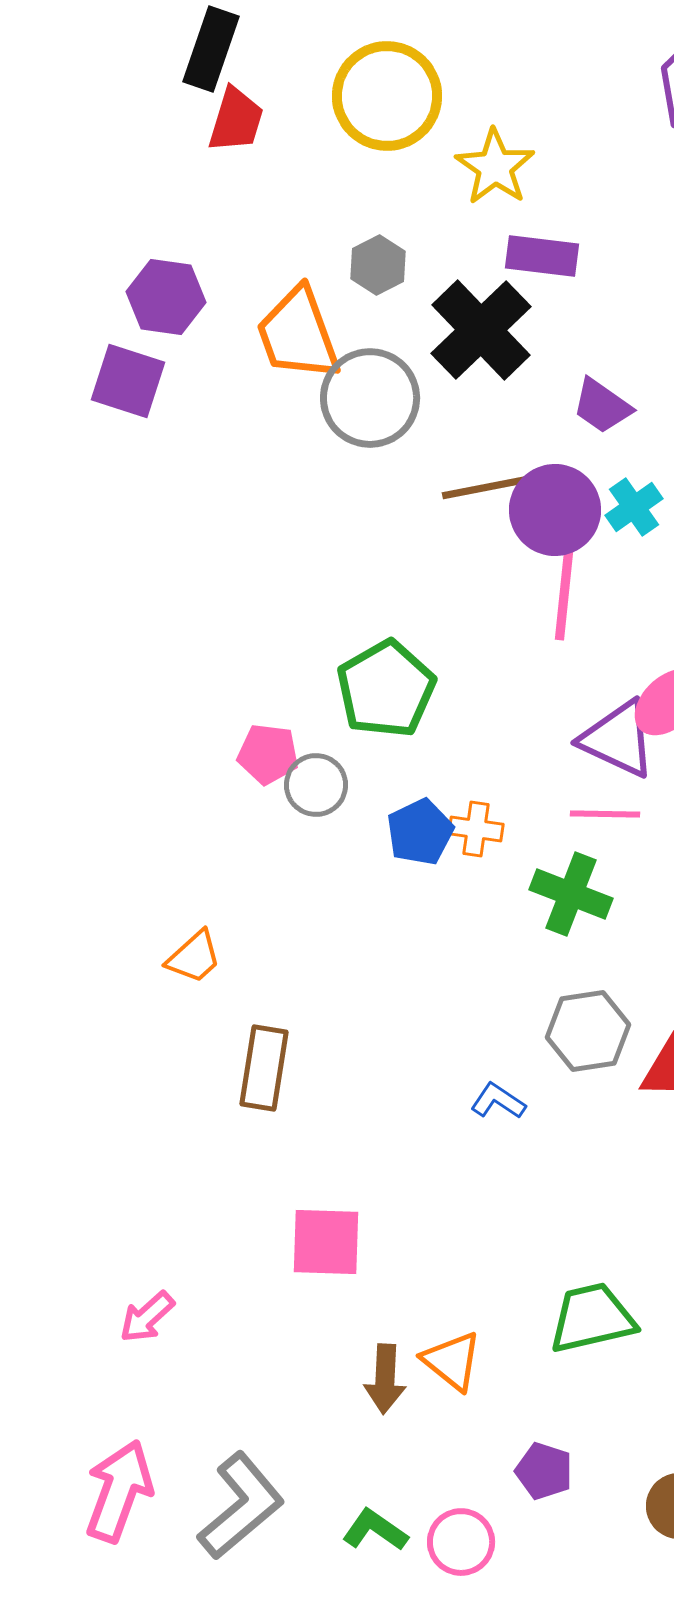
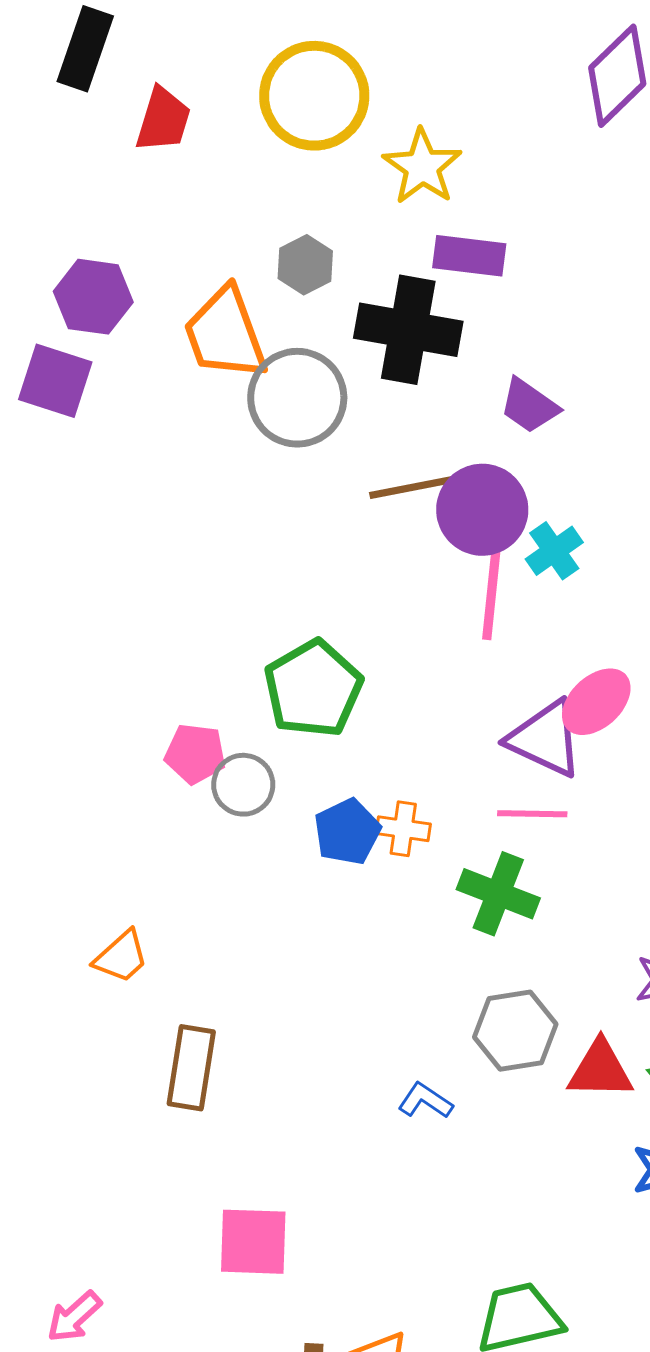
black rectangle: (211, 49) -> (85, 49), moved
black cross: (481, 330) -> (408, 330), turned -36
cyan cross: (634, 507) -> (554, 551), moved

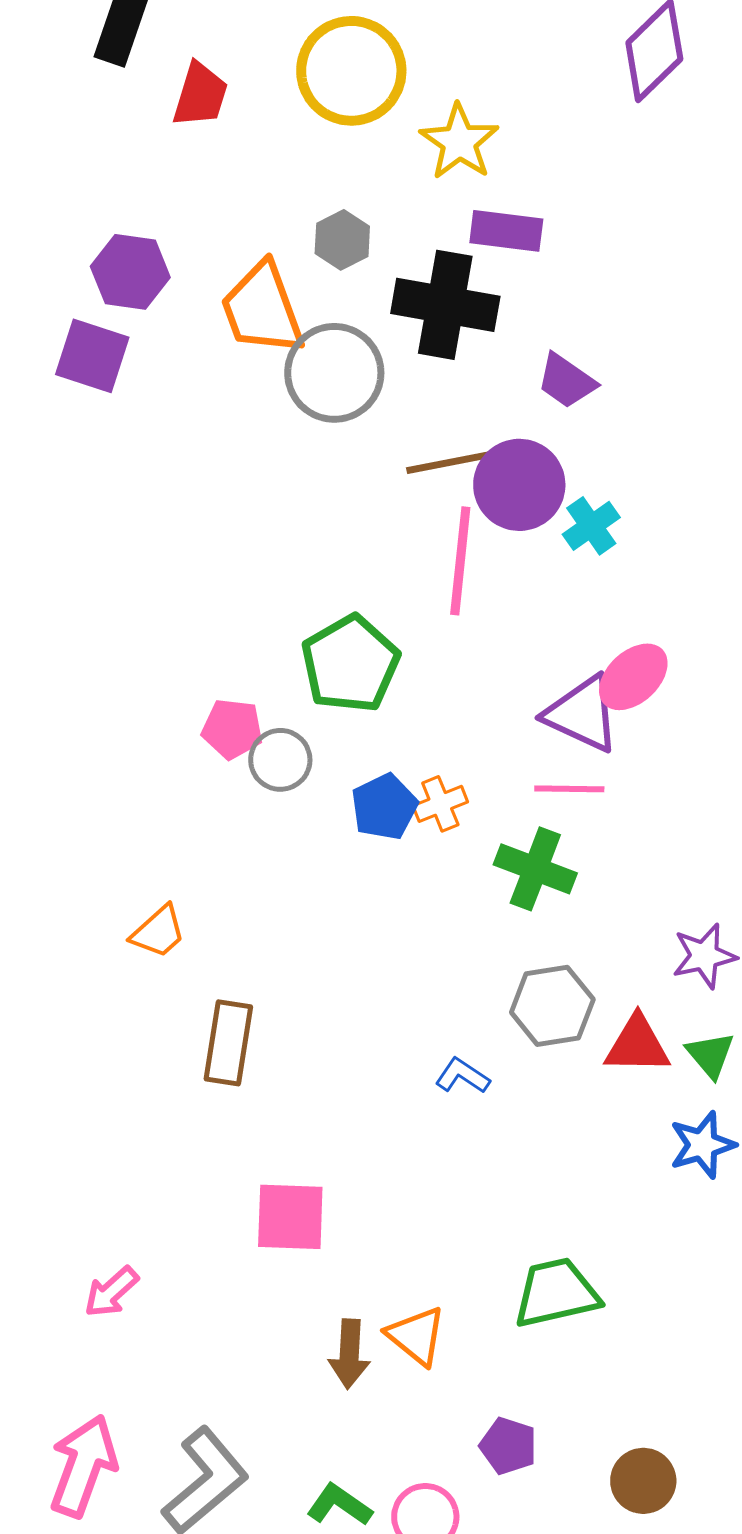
pink line: (492, 586) -> (460, 561), moved
orange cross: (403, 829) -> (440, 804), turned -30

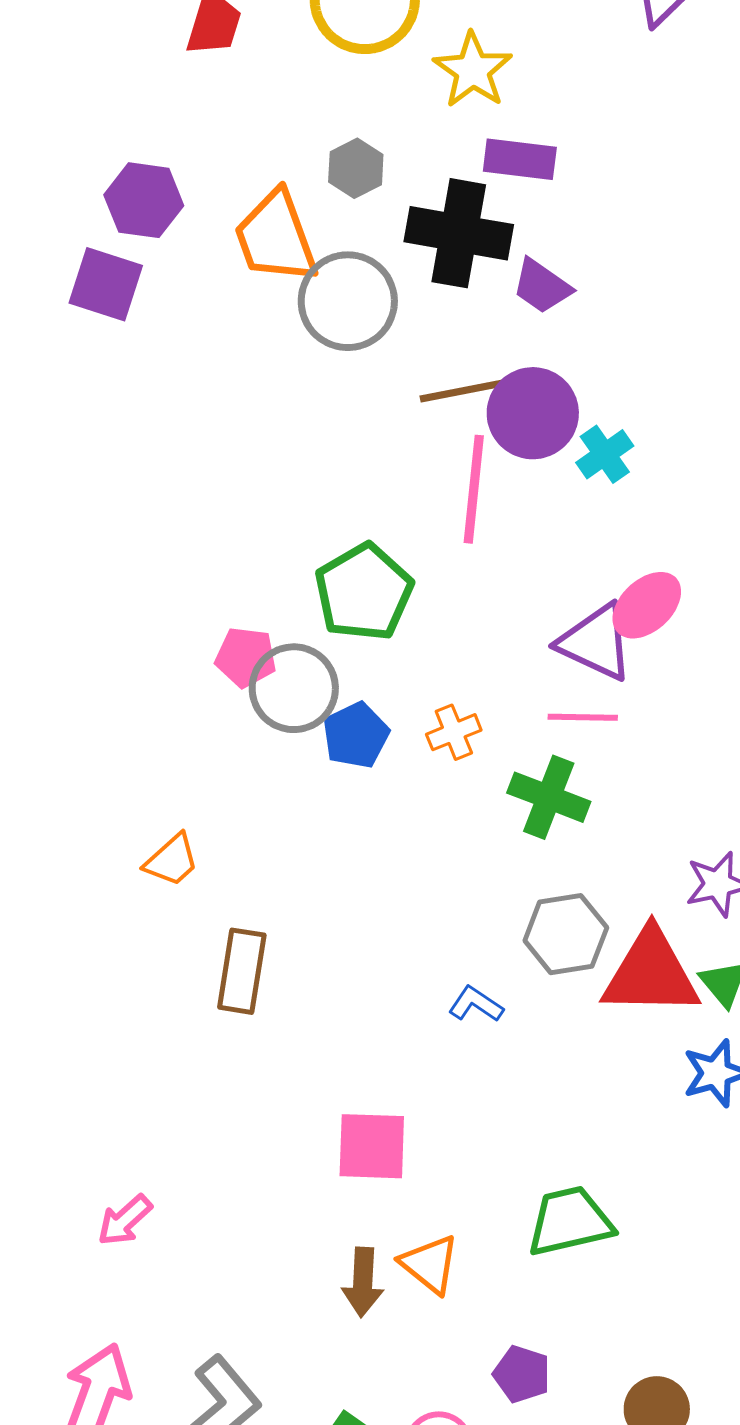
purple trapezoid: (566, 381) -> (542, 286), moved
gray circle: (280, 760) -> (294, 688), size x1.4
blue pentagon: (384, 807) -> (356, 735), moved
red triangle: (637, 1045) -> (651, 973), size x1.5
pink square: (290, 1217) -> (372, 1146), moved

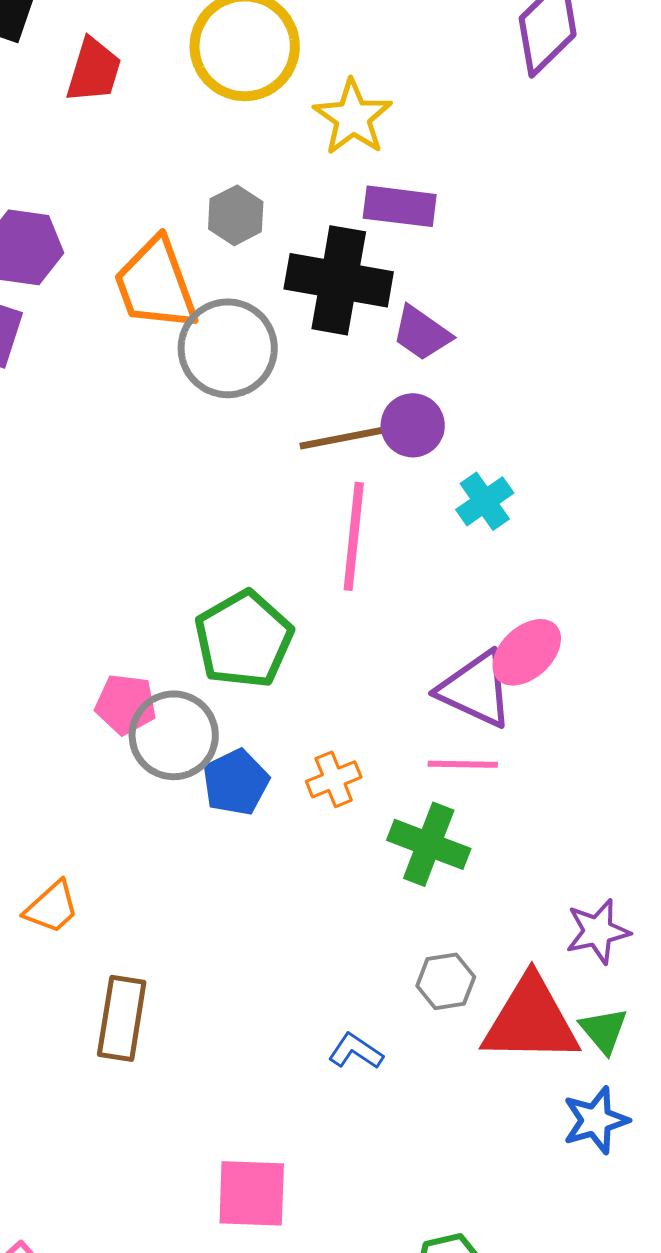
purple circle: (533, 413) -> (413, 425), moved, size x0.7
gray hexagon: (566, 934) -> (446, 981), size x0.7

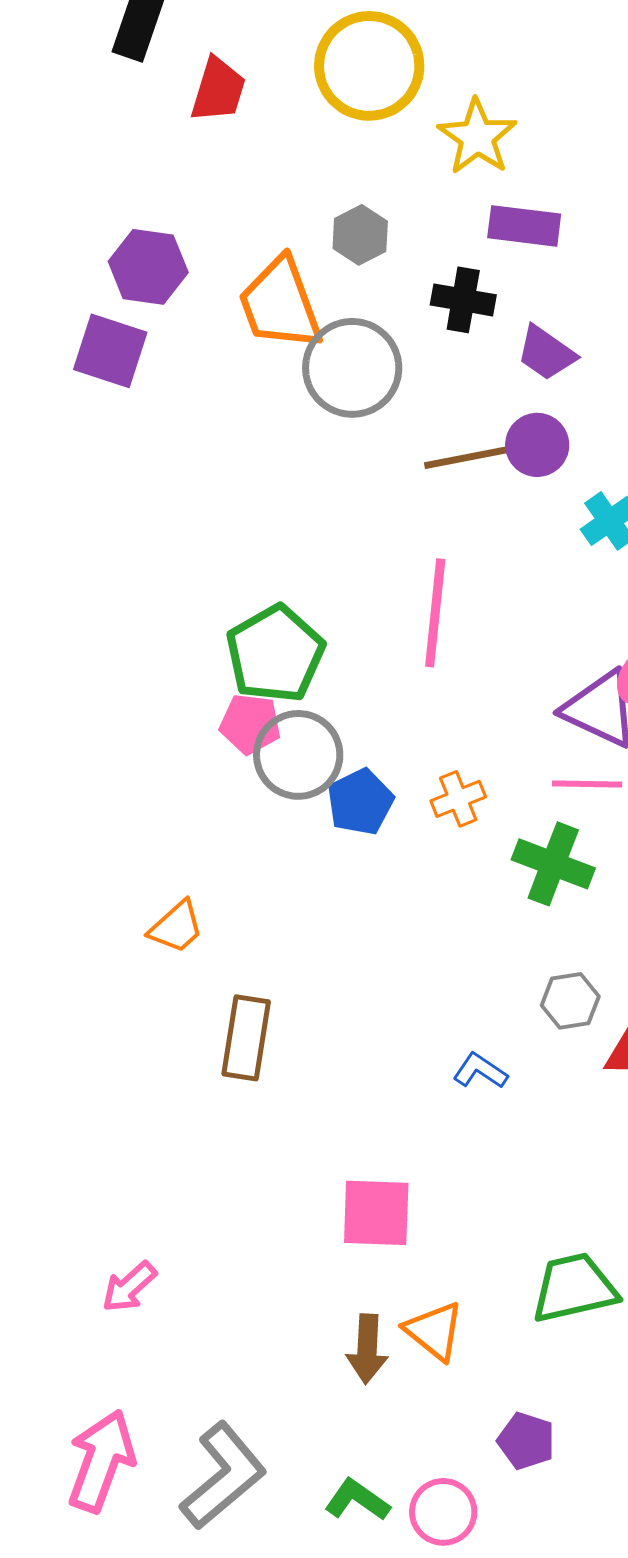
black cross: (339, 280) -> (463, 300), size x0.6
pink line: (354, 536) -> (435, 613), moved
green pentagon: (244, 639) -> (275, 654), moved

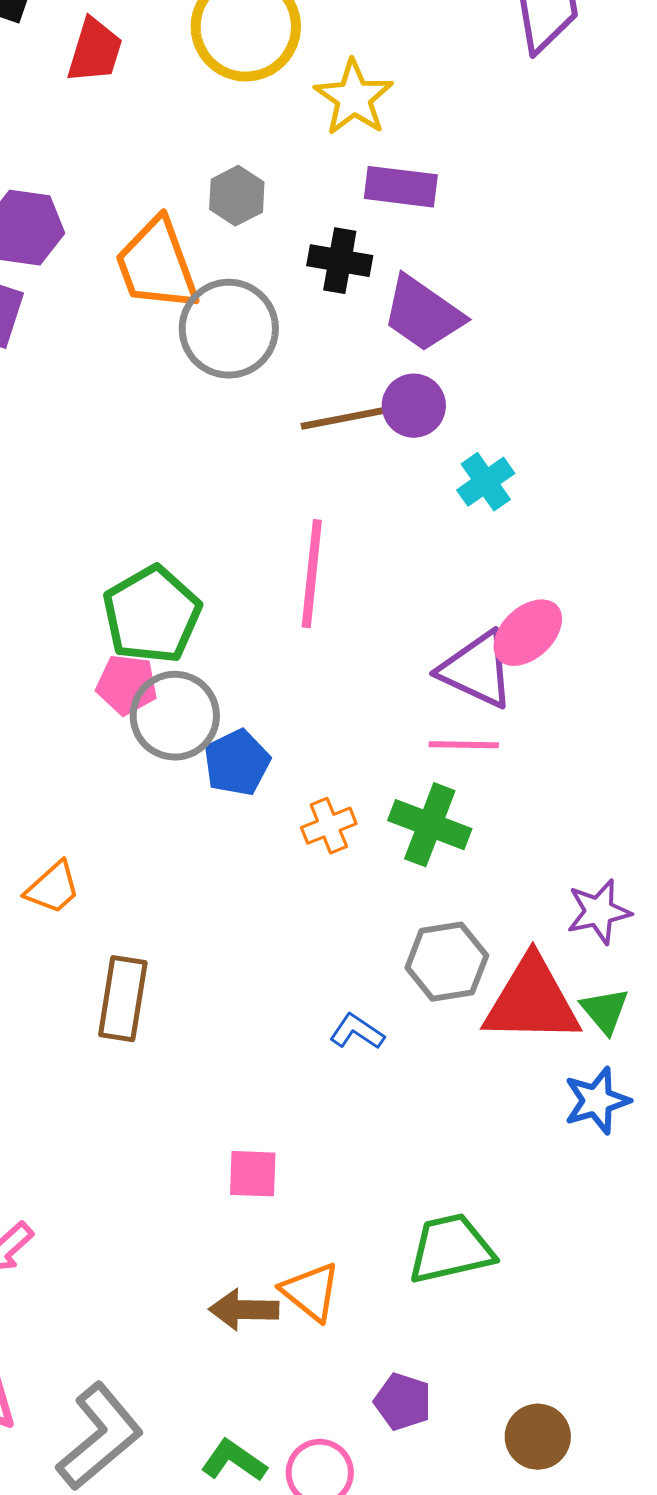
purple trapezoid: (546, 353) -> (423, 314), size x1.4
orange cross: (458, 799) -> (329, 826), moved
gray hexagon: (570, 1001) -> (447, 962), size x1.4
pink square: (376, 1213) -> (253, 1174), size x0.7
brown arrow: (367, 1349) -> (244, 1310), turned 88

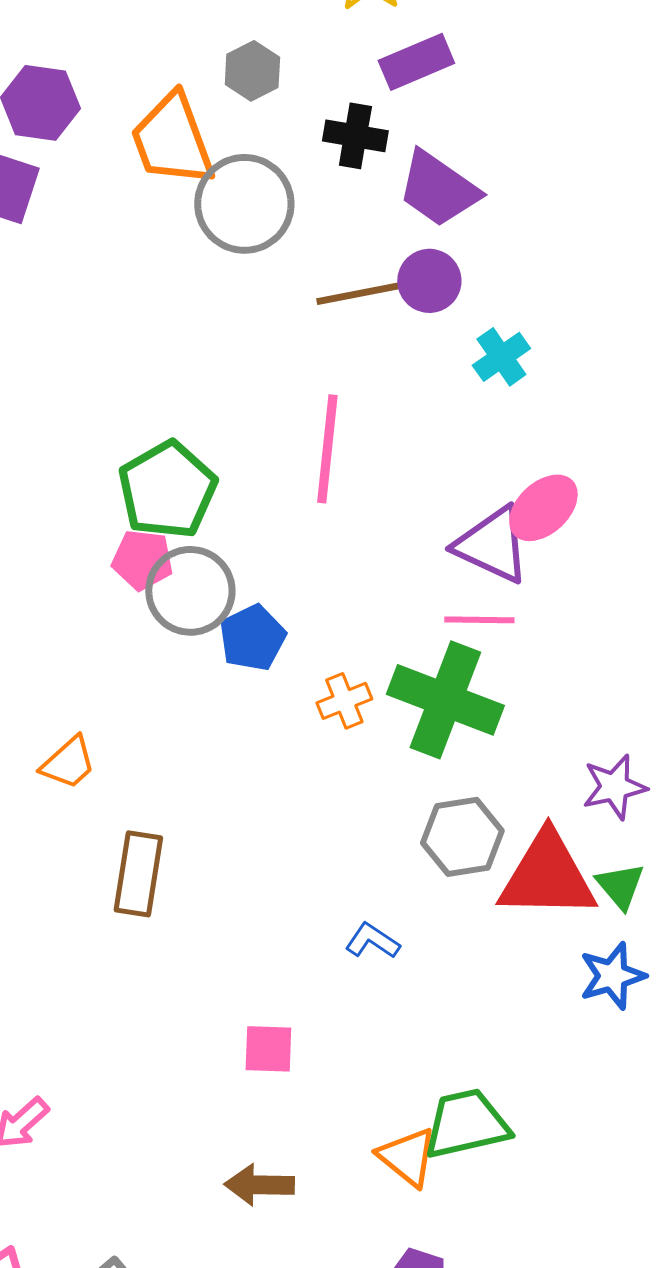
purple rectangle: (401, 187) -> (416, 62), turned -30
green cross: (430, 825) -> (445, 700), size x1.4
blue L-shape: (357, 1032) -> (372, 941), moved
orange triangle: (311, 1292) -> (407, 1157), moved

